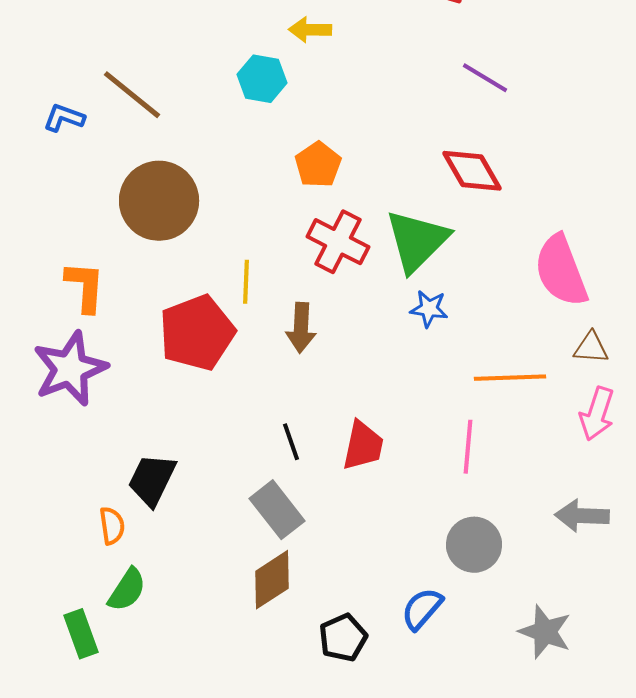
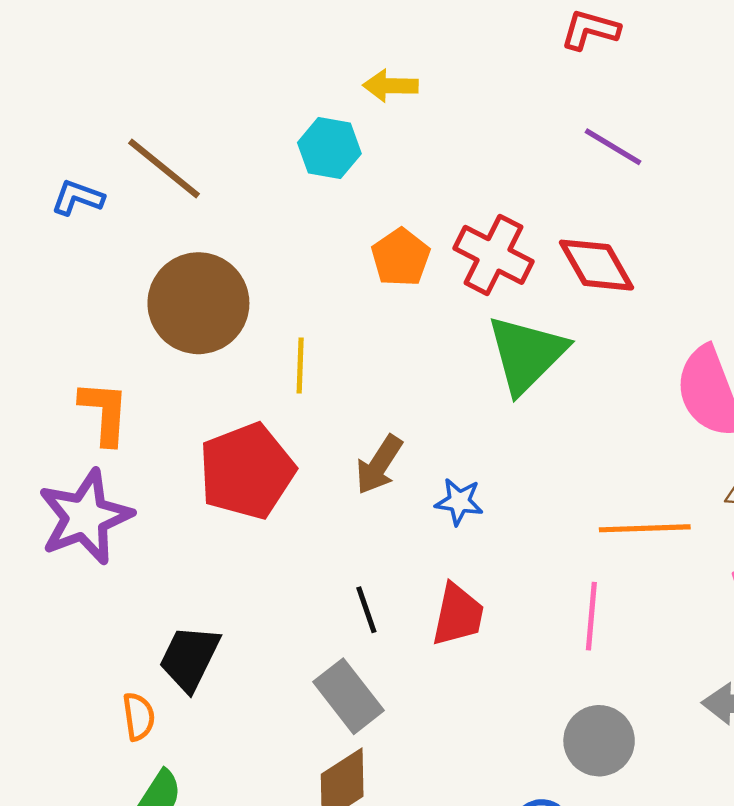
red cross: (338, 242) -> (493, 255), moved
yellow line: (246, 282) -> (300, 366), moved
blue star: (429, 309) -> (459, 502), moved
brown arrow: (301, 328) -> (379, 465), turned 30

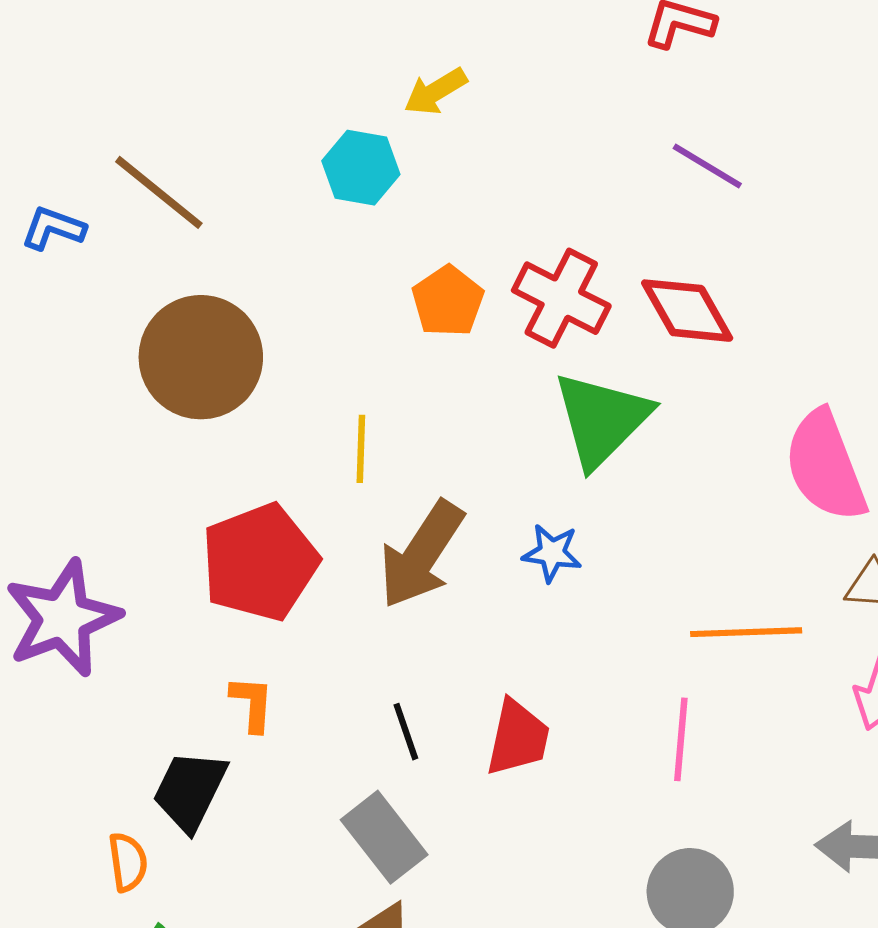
yellow arrow: (390, 86) -> (435, 92), turned -32
yellow line: (300, 366) -> (361, 449), moved
orange L-shape: (104, 413) -> (252, 704), moved, size x0.7
brown arrow: (379, 465) -> (421, 554), size x1.5
blue star: (459, 502) -> (552, 553), moved

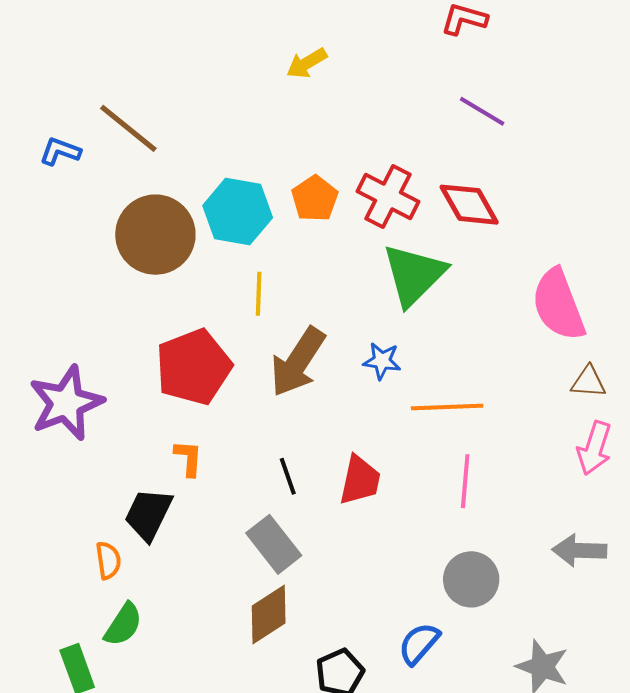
cyan hexagon: (361, 168) -> (238, 212), moved, size x1.4
orange line: (746, 632) -> (447, 407), moved

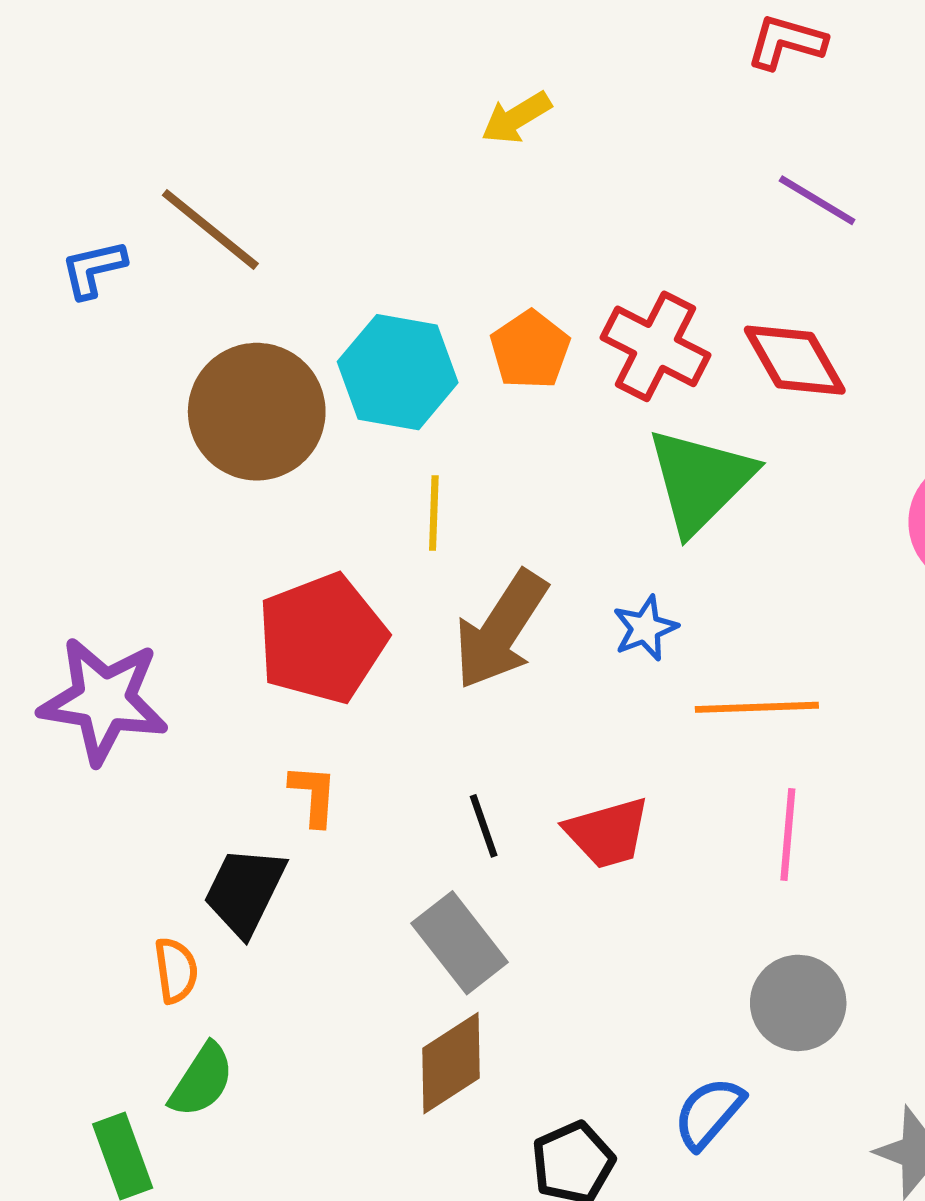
blue L-shape: (60, 151) -> (93, 269), turned -33
blue star: (382, 361) -> (645, 628), turned -30
purple star: (66, 403) -> (104, 700), turned 30
red trapezoid: (360, 480) -> (607, 833), turned 62

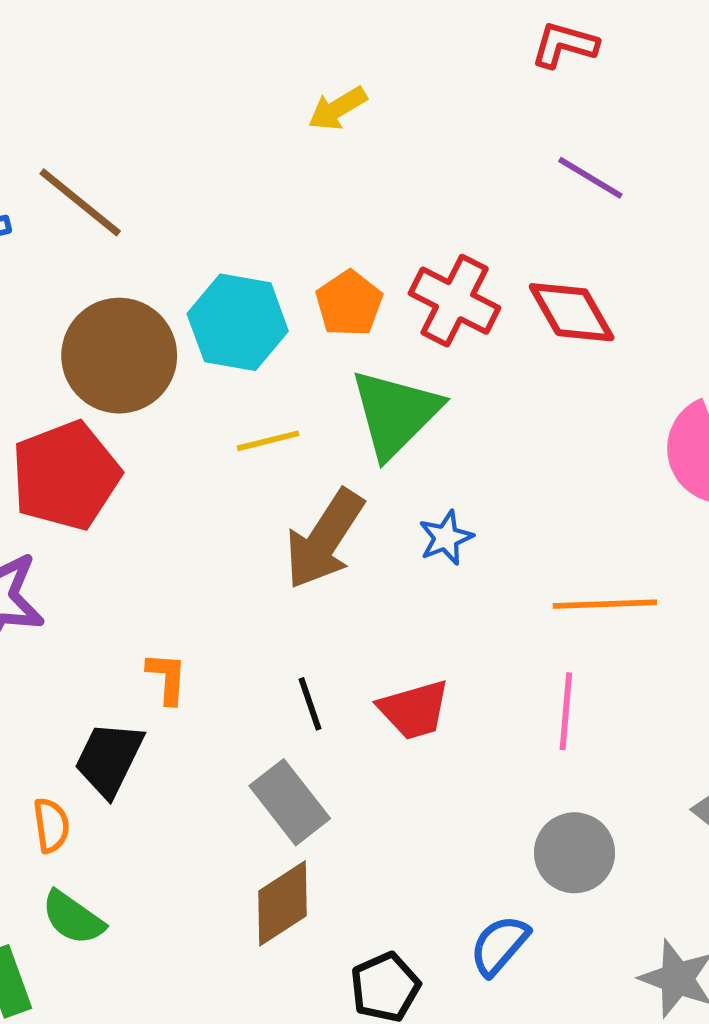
green triangle: (700, 480) -> (395, 413), moved
yellow line: (434, 513) -> (268, 441), turned 74
red pentagon: (322, 639) -> (66, 476), moved
orange line: (757, 707) -> (605, 604), moved
green semicircle: (202, 1080) -> (73, 918), turned 92

